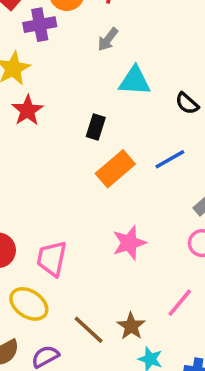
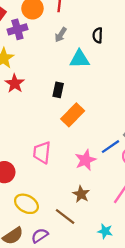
black semicircle: (187, 103) -> (98, 35), moved, turned 56
blue line: (170, 159) -> (110, 147), moved
pink trapezoid: (52, 259) -> (42, 153), moved
brown star: (131, 326) -> (81, 194), moved

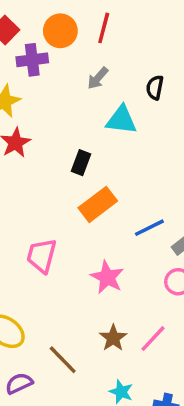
blue line: (110, 147) -> (149, 228), moved
pink star: (85, 160) -> (107, 277), turned -30
brown star: (81, 194) -> (113, 338), moved

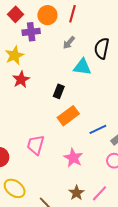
black semicircle: (155, 88) -> (102, 48), size x1.5

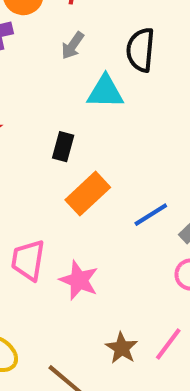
pink star: (73, 158) -> (79, 280), moved

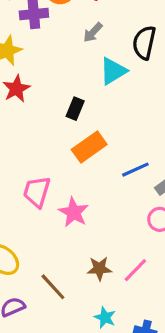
cyan triangle: (105, 92) -> (113, 71), turned -40
brown star: (122, 348) -> (99, 268), turned 30

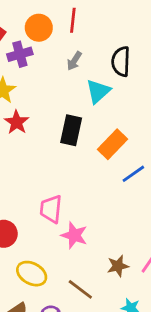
black rectangle: (75, 109) -> (71, 130), size x1.5
orange rectangle: (89, 147) -> (112, 144), moved
pink star: (74, 212) -> (74, 235), moved

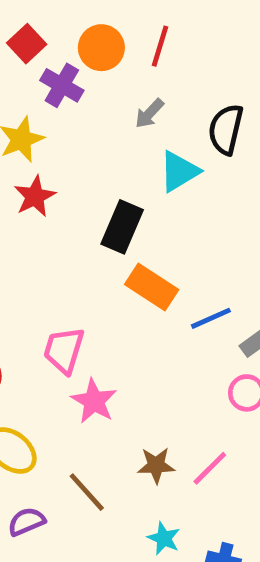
purple cross: (20, 54) -> (62, 85), turned 35
orange rectangle: (112, 144) -> (152, 287), moved, turned 68

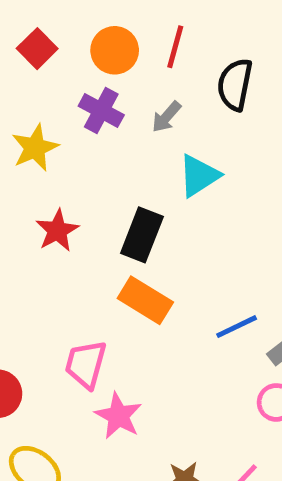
purple cross: (62, 85) -> (101, 111), moved
black semicircle: (226, 129) -> (235, 84), moved
red star: (35, 196) -> (57, 231), moved
orange rectangle: (152, 287) -> (145, 300), moved

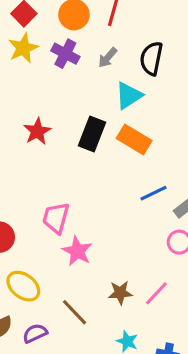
black semicircle: (235, 84) -> (151, 58), moved
yellow star: (35, 148) -> (23, 48), moved
orange rectangle: (145, 300) -> (134, 140), moved

